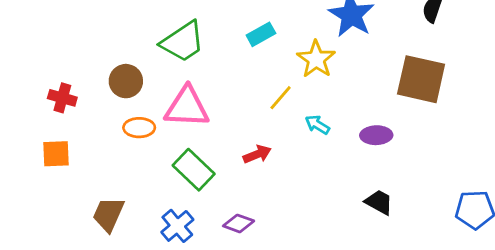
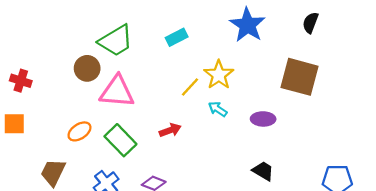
yellow star: (316, 59) -> (219, 75), moved
brown circle: (126, 81) -> (87, 68), moved
orange ellipse: (139, 128) -> (79, 131), moved, turned -35

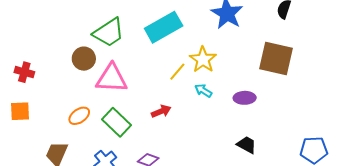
cyan rectangle: (177, 37) -> (164, 27), size x1.8

